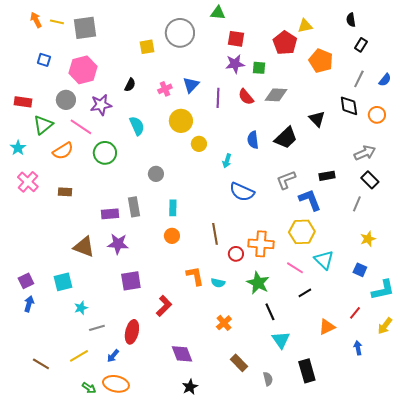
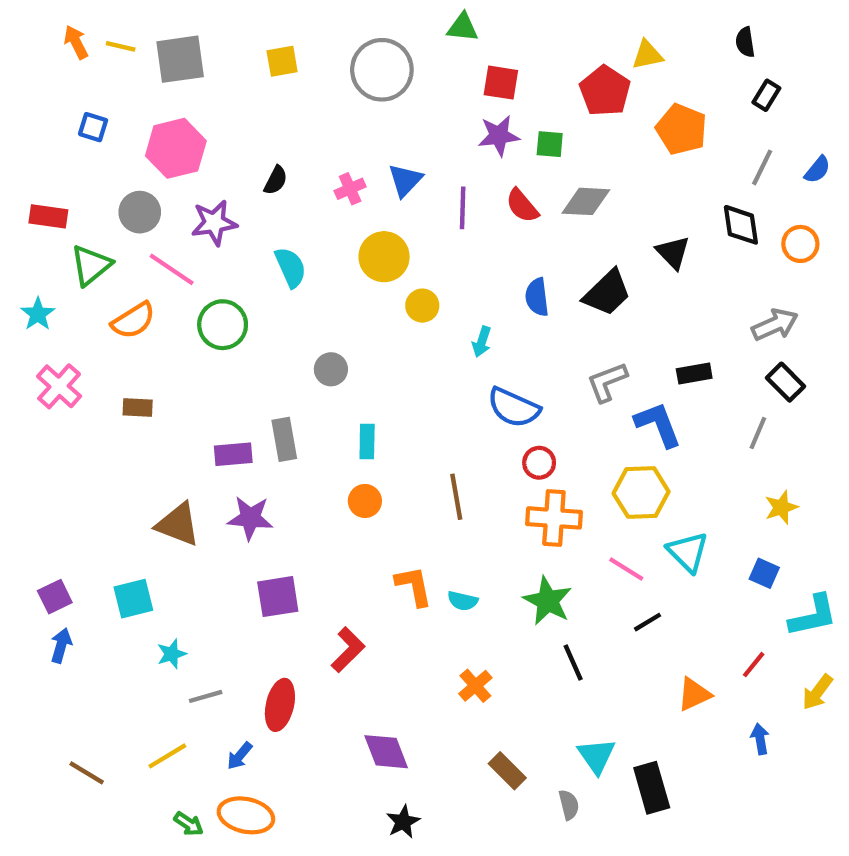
yellow square: (147, 47) -> (282, 61), moved
red circle: (236, 254) -> (539, 463), moved
cyan triangle: (281, 340) -> (596, 756), moved

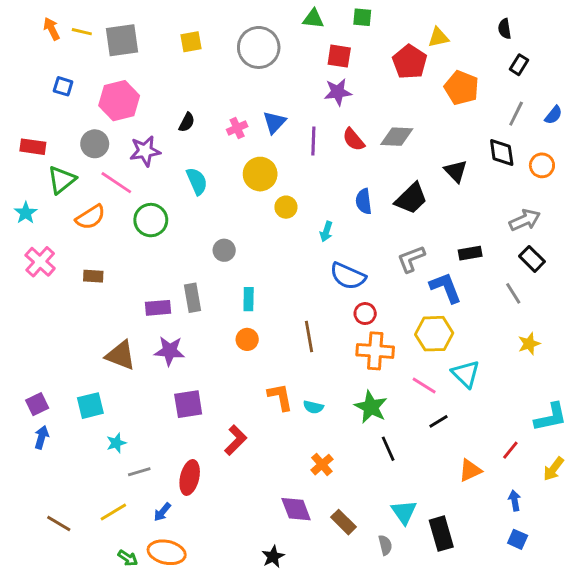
green square: (550, 144) -> (362, 17), moved
gray line: (758, 433) -> (513, 293), turned -55
blue square: (764, 573) -> (518, 539), moved
purple diamond: (386, 752) -> (296, 509), moved

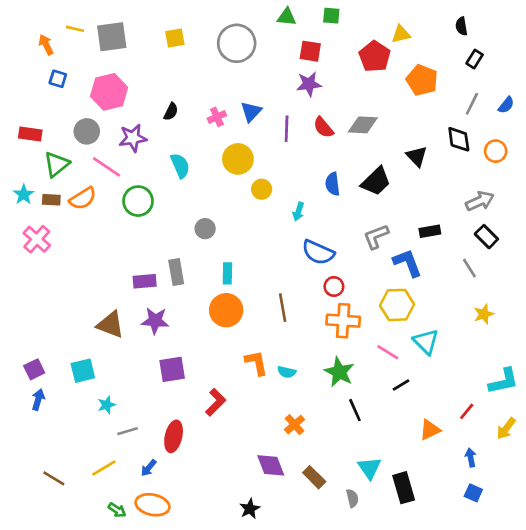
orange arrow: (52, 29) -> (46, 45), moved
brown rectangle: (93, 276) -> (51, 200), moved
orange circle: (247, 339) -> (226, 310), size x1.6

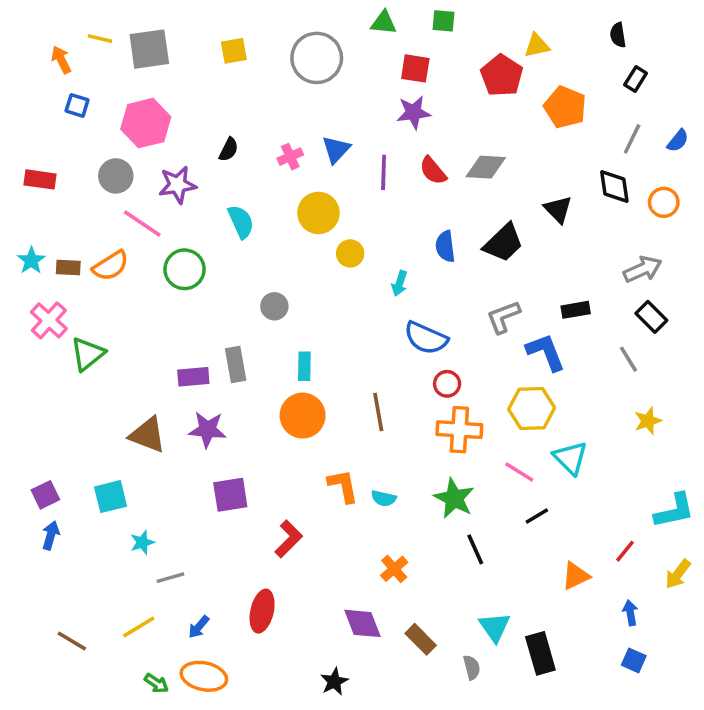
green triangle: (57, 164) -> (88, 354), moved
red ellipse: (174, 436) -> (262, 611), moved

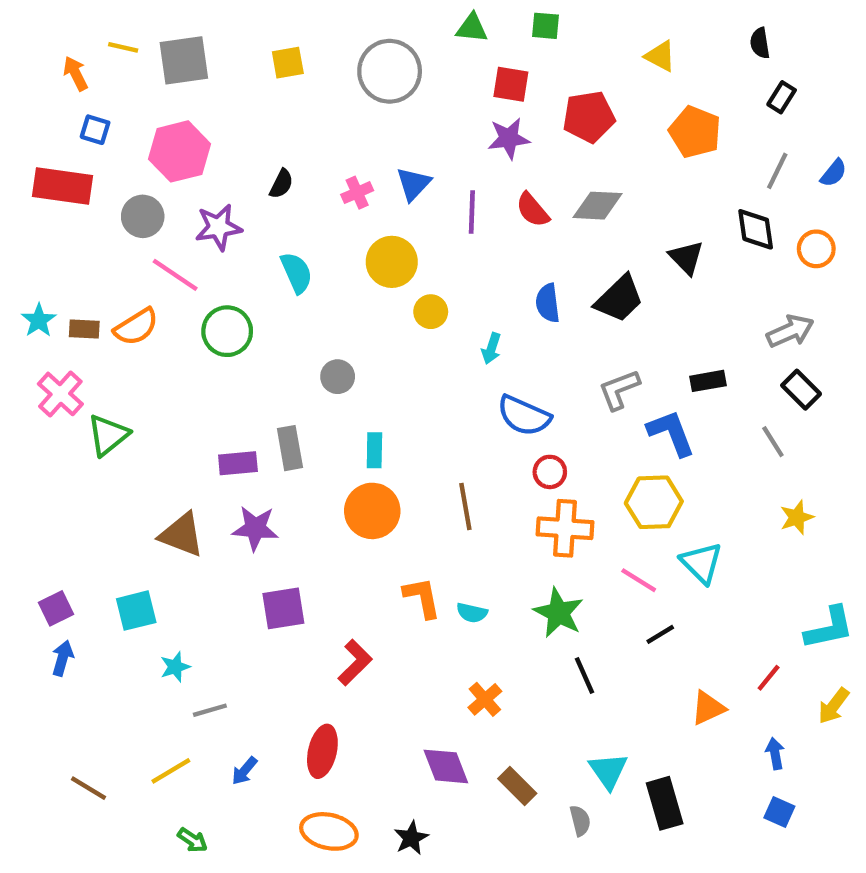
yellow triangle: (537, 46) -> (660, 56), turned 40
red pentagon: (502, 76) -> (589, 117), moved, turned 30
red rectangle: (40, 179) -> (63, 186), moved, size x1.5
orange ellipse: (204, 676) -> (329, 831), moved

